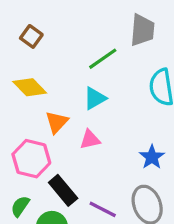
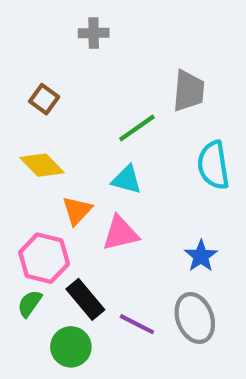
cyan triangle: (95, 98) -> (127, 180), turned 45
pink triangle: (90, 140) -> (120, 233), size x1.4
green semicircle: (20, 206) -> (30, 304), moved

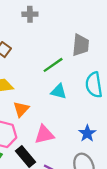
cyan triangle: (127, 180) -> (59, 91), moved
pink triangle: (120, 233) -> (44, 134), moved

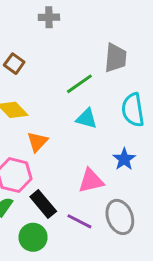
blue star: (87, 133) -> (124, 159), moved
pink triangle: (44, 134) -> (91, 181), moved

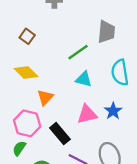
pink triangle: (91, 181) -> (87, 114), moved
black rectangle: (43, 204) -> (60, 134), moved

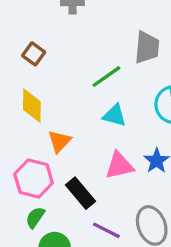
yellow diamond: (26, 72) -> (32, 106), turned 45
green semicircle: (19, 148) -> (35, 217), moved

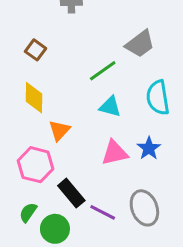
gray trapezoid: (147, 47) -> (140, 44), turned 48
black rectangle: (81, 193) -> (71, 193), moved
green semicircle: (35, 217) -> (28, 212), moved

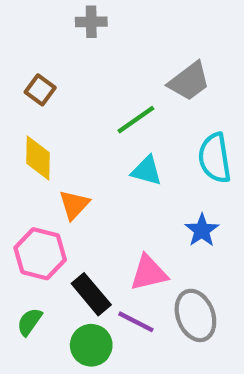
pink triangle: (115, 153) -> (149, 273), moved
green circle: (55, 229) -> (91, 345), moved

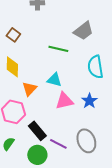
green line: (136, 120) -> (58, 49), turned 48
cyan triangle: (147, 171) -> (54, 80), moved
pink triangle: (149, 273) -> (64, 101), moved

